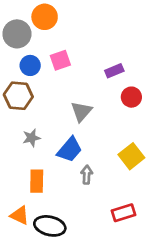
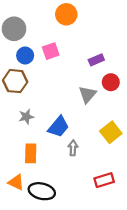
orange circle: (45, 17) -> (66, 14), moved
gray triangle: (81, 112) -> (87, 94), moved

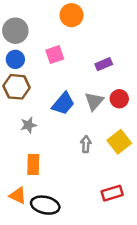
blue circle: (25, 55) -> (15, 59), moved
red circle: (111, 82) -> (119, 99), moved
blue trapezoid: (58, 127) -> (63, 104), moved
gray arrow: (73, 148) -> (86, 144), moved

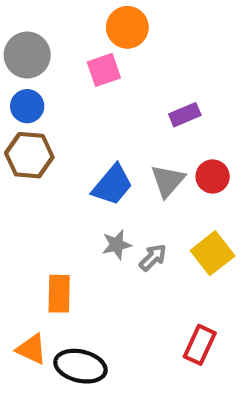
pink square: (55, 55) -> (104, 70), moved
gray star: (28, 125) -> (117, 245), moved
gray arrow: (86, 144) -> (153, 257), turned 42
red rectangle: (112, 193) -> (200, 345), turned -48

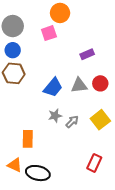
gray triangle: (168, 181) -> (79, 85), turned 42

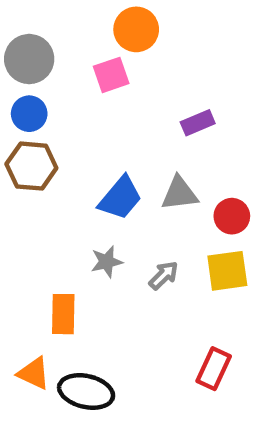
red circle: (100, 83) -> (232, 216), moved
gray star: (55, 116) -> (107, 262), moved
yellow square: (100, 120) -> (227, 271), turned 30

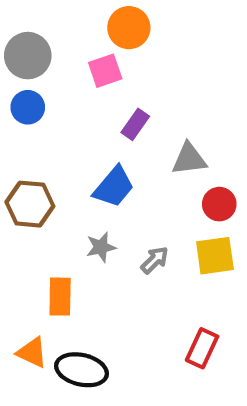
purple rectangle: (198, 123) -> (135, 124), moved, turned -32
brown hexagon: (31, 166) -> (30, 204), moved
gray triangle: (179, 193) -> (189, 159), moved

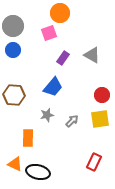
gray triangle: (189, 159) -> (92, 55), moved, turned 36

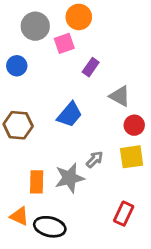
gray circle: (13, 26) -> (35, 26), moved
gray triangle: (92, 55) -> (120, 96), moved
purple rectangle: (63, 58) -> (91, 67), moved
gray star: (47, 115) -> (70, 178), moved, size x1.6

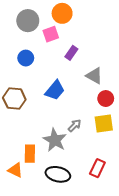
blue circle: (17, 66) -> (26, 58), moved
gray star: (70, 178) -> (55, 140), turned -30
orange rectangle: (37, 182) -> (30, 154), moved
black ellipse: (50, 227) -> (58, 174), moved

